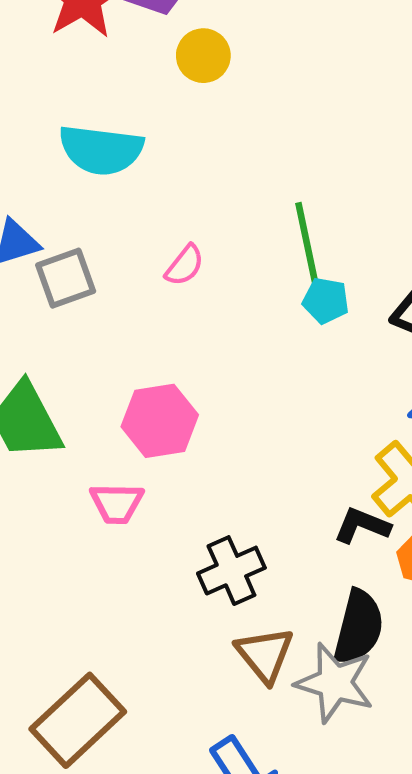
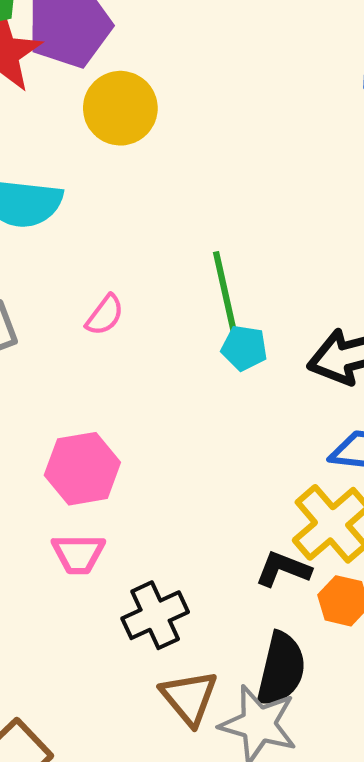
yellow circle: (203, 56) -> (120, 108), size x1.4
pink trapezoid: (117, 503) -> (78, 554), moved

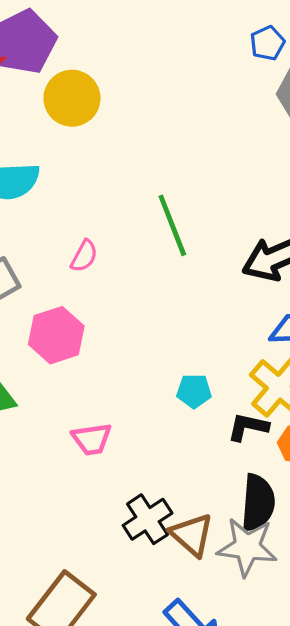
cyan pentagon: (244, 348) -> (194, 391), moved
pink hexagon: (82, 469) -> (56, 335), moved
black cross: (155, 615) -> (148, 519), moved

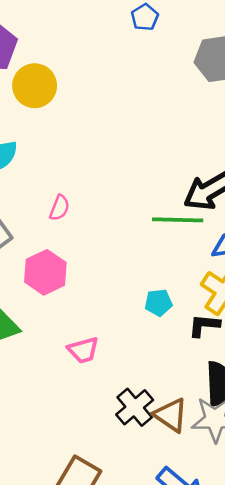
blue pentagon: (267, 43) -> (145, 17), moved
green line: (172, 225) -> (178, 220), moved, turned -60

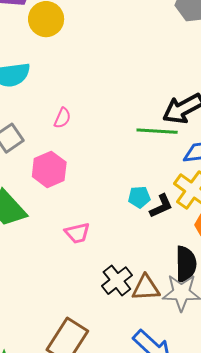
black L-shape: (204, 325) -> (161, 206), moved, turned 148
brown triangle: (171, 415) -> (146, 288), turned -40

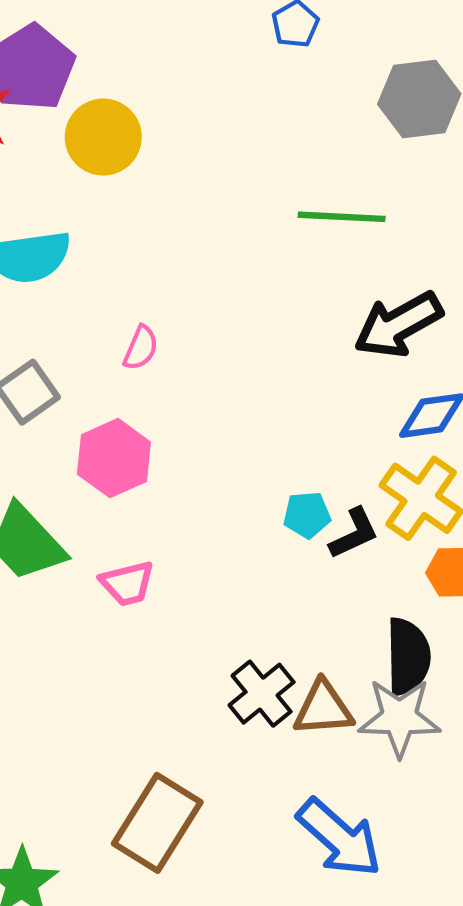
green line: (157, 131) -> (342, 217), moved
pink trapezoid: (77, 233) -> (127, 583), moved

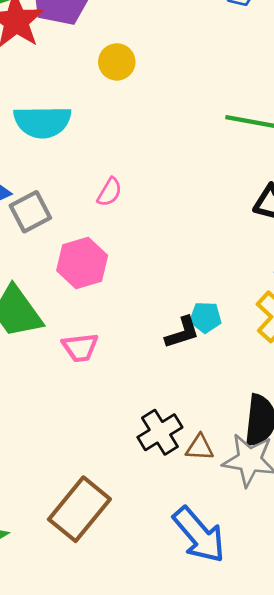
yellow circle: (103, 137) -> (117, 62), moved, size x0.7
black L-shape: (354, 533) -> (182, 333), moved
brown triangle: (323, 709) -> (200, 447), size x0.7

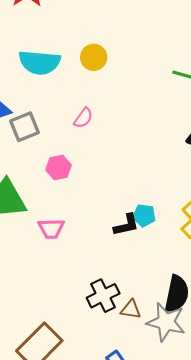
yellow circle: (117, 62) -> (94, 57), moved
pink hexagon: (82, 263) -> (59, 168), size x0.7

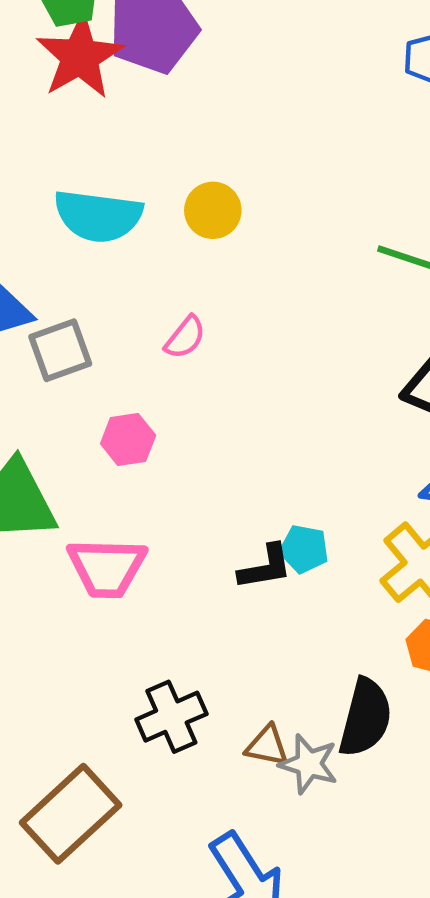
pink trapezoid: (51, 229) -> (107, 568), size x1.4
black cross: (103, 296) -> (171, 717), moved
gray star: (166, 322) -> (309, 764), moved, size x0.7

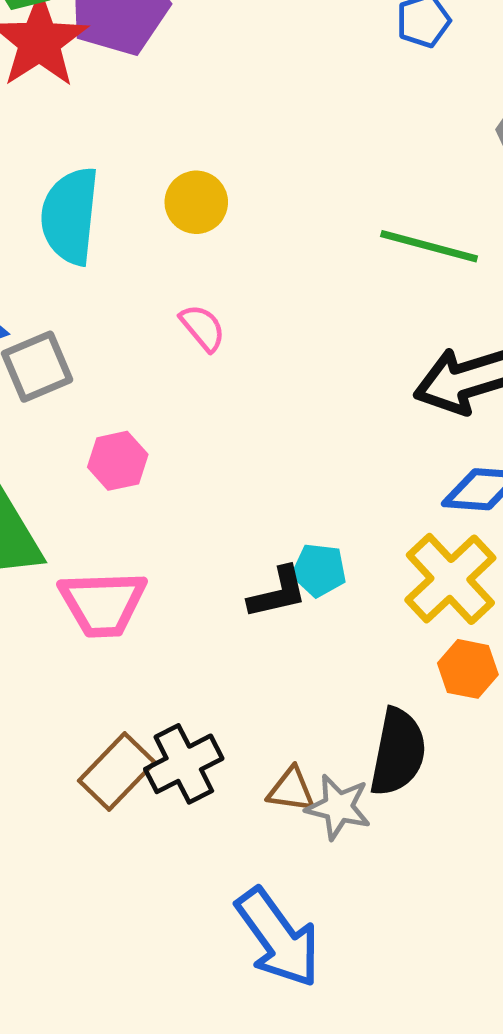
cyan semicircle: (98, 216) -> (70, 216), turned 92
pink semicircle: (185, 337) -> (203, 328), moved, turned -75
brown rectangle: (71, 814) -> (117, 772), moved, size x0.7

